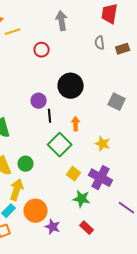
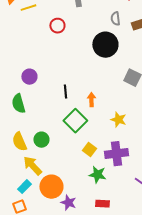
black circle: (71, 86) -> (105, 45), moved
purple circle: (39, 101) -> (29, 77), moved
purple cross: (101, 178) -> (116, 154), turned -35
yellow arrow: (17, 190) -> (32, 166), turned -60
red rectangle: (87, 228) -> (102, 204), turned -40

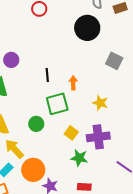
green square: (75, 121) -> (57, 104), turned 30
green circle: (41, 140) -> (36, 124), moved

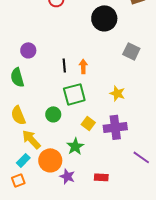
orange arrow: (73, 83) -> (83, 66), moved
green star: (79, 158) -> (75, 146), moved, turned 30

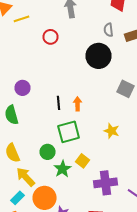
purple cross: (115, 127) -> (106, 183), moved
green star: (75, 146) -> (62, 169), moved

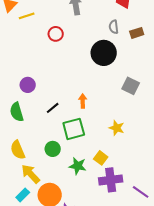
black line: (58, 103) -> (53, 108), moved, turned 56
yellow square: (82, 161) -> (101, 158), moved
green star: (62, 169) -> (78, 166), moved, turned -30

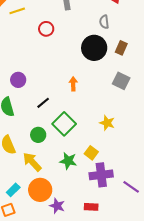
brown rectangle: (137, 33) -> (121, 48), moved, turned -48
orange arrow: (83, 101) -> (73, 84), moved
green square: (74, 129) -> (64, 124), turned -30
green circle: (53, 149) -> (38, 135), moved
yellow arrow: (31, 174) -> (32, 162), moved

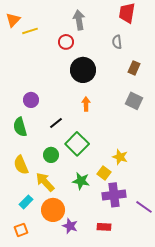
red circle: (46, 29) -> (66, 42), moved
black circle: (94, 48) -> (83, 70), moved
yellow star: (107, 123) -> (120, 157), moved
cyan rectangle: (13, 190) -> (26, 202), moved

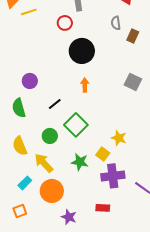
brown rectangle: (134, 68) -> (133, 36), moved
purple star: (70, 226) -> (69, 217), moved

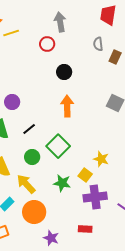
black circle: (82, 51) -> (64, 72), size x0.6
orange arrow: (85, 85) -> (67, 106), size x1.5
black line: (55, 104) -> (29, 129), moved

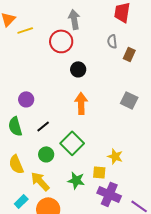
red circle: (47, 44) -> (61, 41), size x1.5
yellow square: (85, 175) -> (99, 172), turned -32
purple cross: (95, 197) -> (109, 194), turned 30

